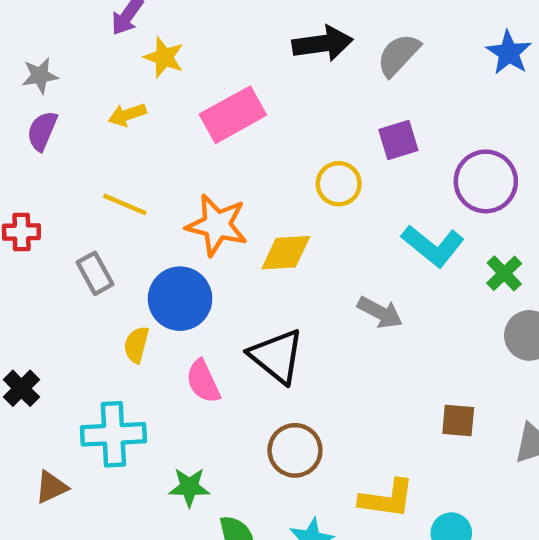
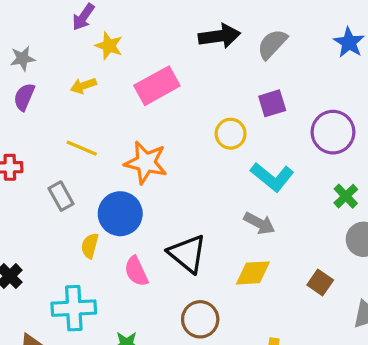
cyan L-shape: (433, 246) -> (272, 177), moved
yellow diamond: (286, 253) -> (253, 273), moved
brown square: (458, 420) -> (320, 282), moved, turned 30

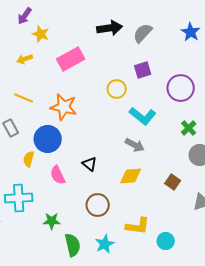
black triangle: (187, 254) -> (90, 164), size x0.6

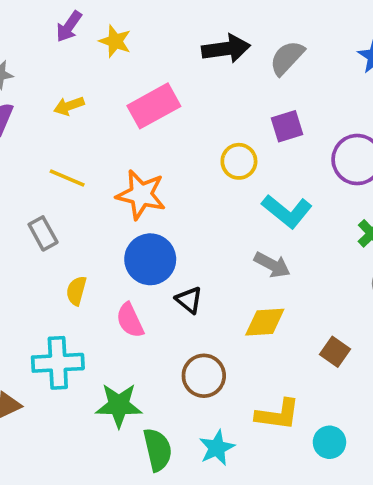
yellow star: (41, 34) -> (115, 41), moved
blue circle: (48, 139) -> (150, 259), moved
brown square: (173, 182) -> (335, 352), moved
green star: (52, 221) -> (119, 405), size x1.4

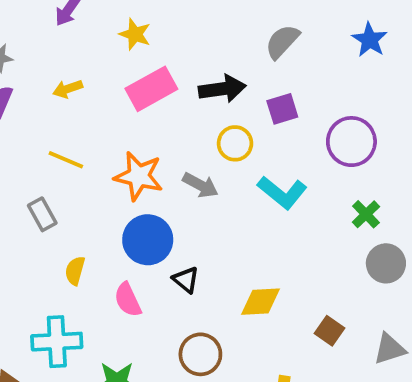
yellow star: (115, 41) -> (135, 34), moved
black arrow: (226, 49) -> (222, 89), moved
gray arrow: (272, 265) -> (200, 185), moved

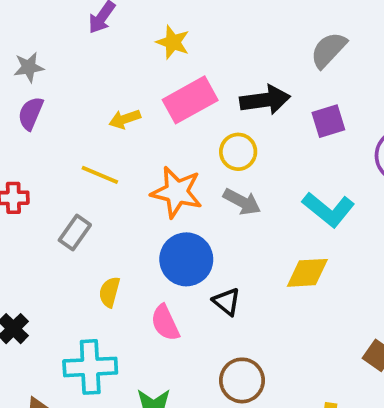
yellow arrow: (68, 89) -> (125, 119), moved
yellow circle: (235, 143) -> (238, 152), moved
gray rectangle: (42, 214) -> (75, 232), turned 64
yellow diamond: (260, 302) -> (307, 273), moved

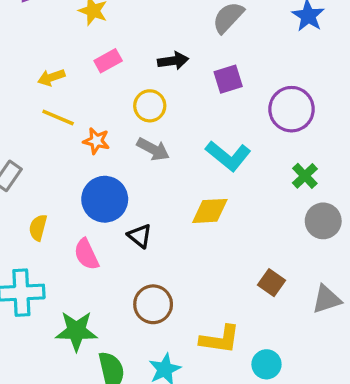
pink rectangle: (190, 100) -> (108, 61), size x0.6
black arrow: (265, 100) -> (173, 61), size x0.7
yellow line: (100, 175) -> (58, 117), moved
orange star: (177, 192) -> (96, 141), size x0.6

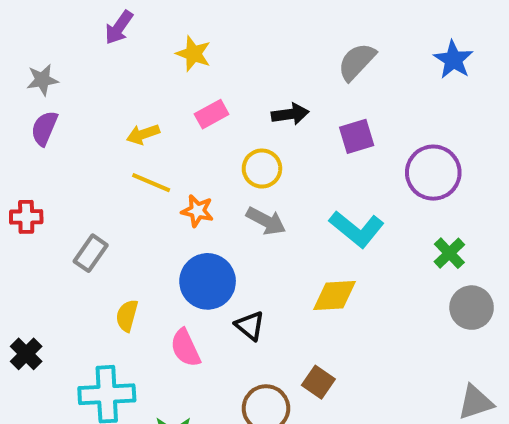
brown square: (271, 283) -> (318, 382), moved

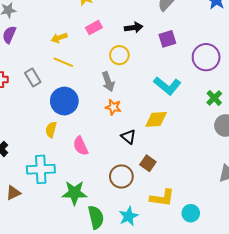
orange star: (197, 211) -> (113, 107), moved
gray arrow: (266, 221) -> (108, 82), moved, turned 42
gray rectangle: (91, 253) -> (33, 78), moved, turned -66
blue circle: (208, 281) -> (64, 101), moved
black triangle: (250, 326) -> (129, 137), moved

